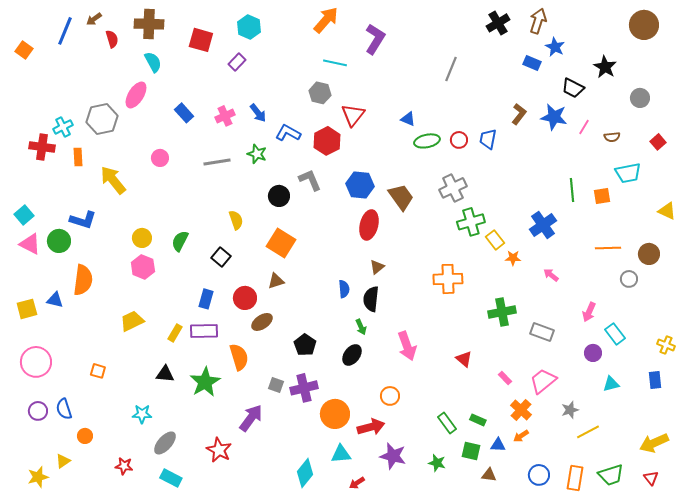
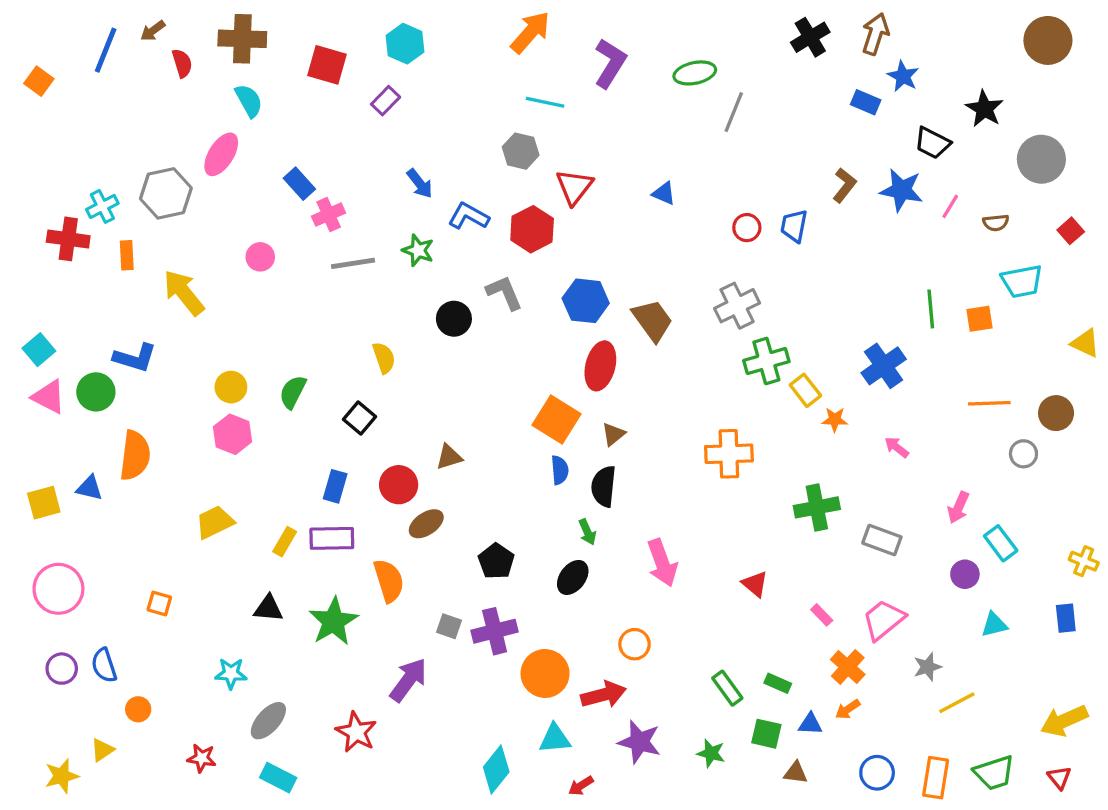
gray circle: (640, 98) -> (1041, 159), size x1.5
pink cross: (225, 116) -> (329, 215), moved
green ellipse: (427, 141) -> (695, 73), moved
orange square: (281, 243) -> (556, 420), moved

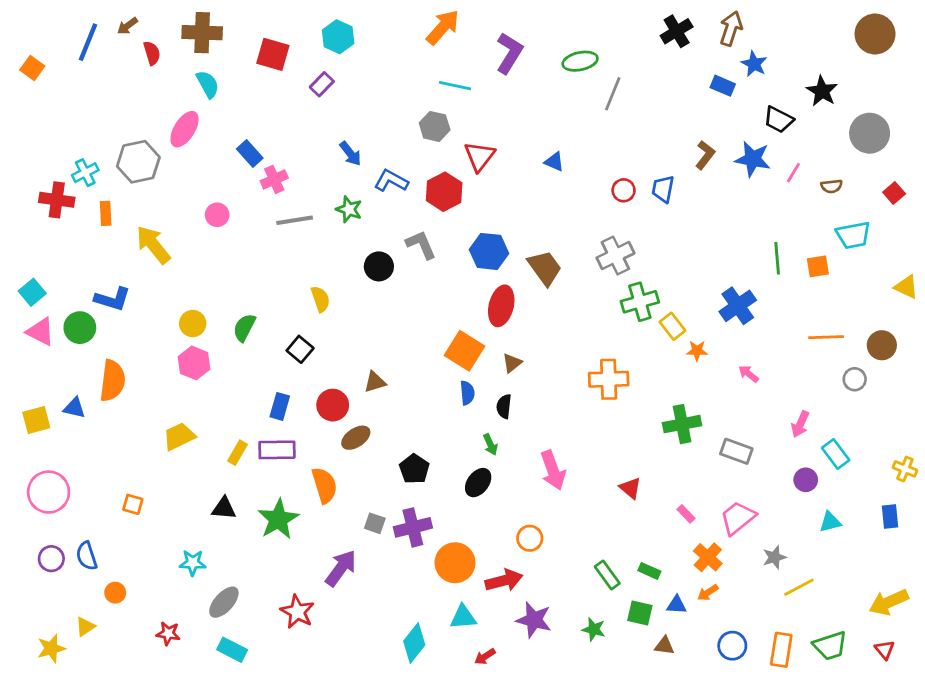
black semicircle: (604, 486) -> (504, 406), size x0.7

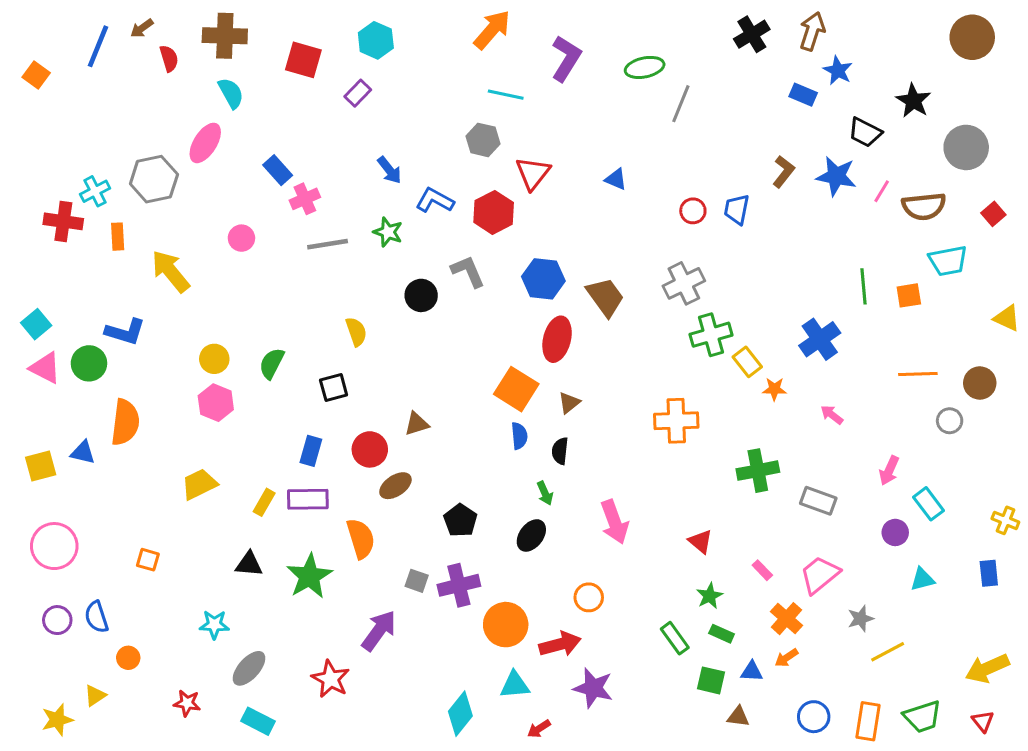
brown semicircle: (832, 186) -> (924, 206), size x1.8
black square: (300, 349) -> (334, 388), turned 35
green star: (594, 629) -> (710, 596), moved, turned 30

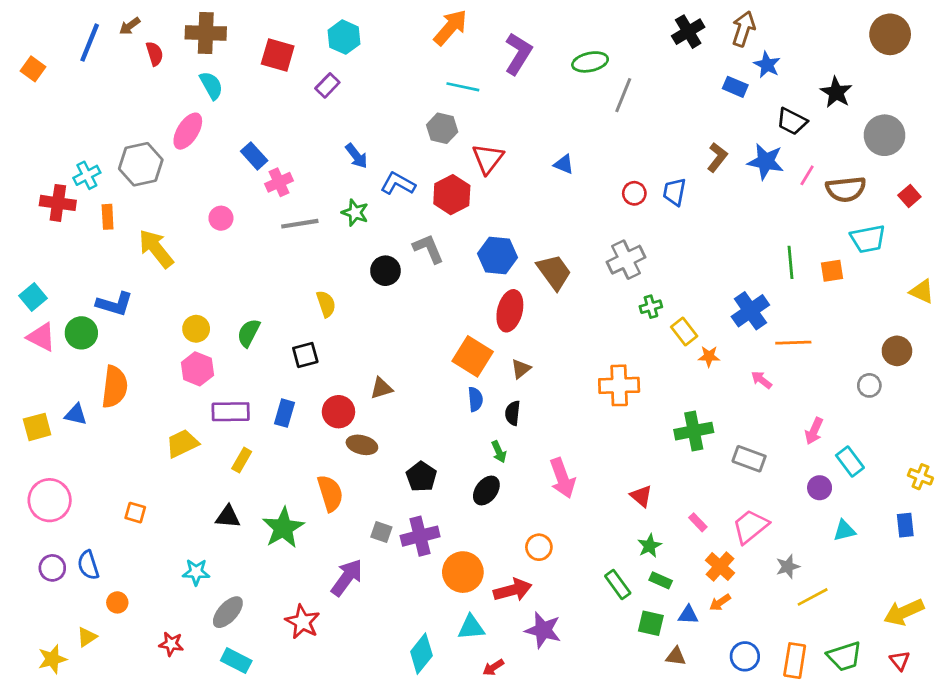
green cross: (711, 335) -> (651, 307), size x0.6
orange line: (918, 374) -> (793, 343), moved
brown ellipse: (395, 486) -> (362, 445), turned 48
purple rectangle: (308, 499) -> (231, 412), moved

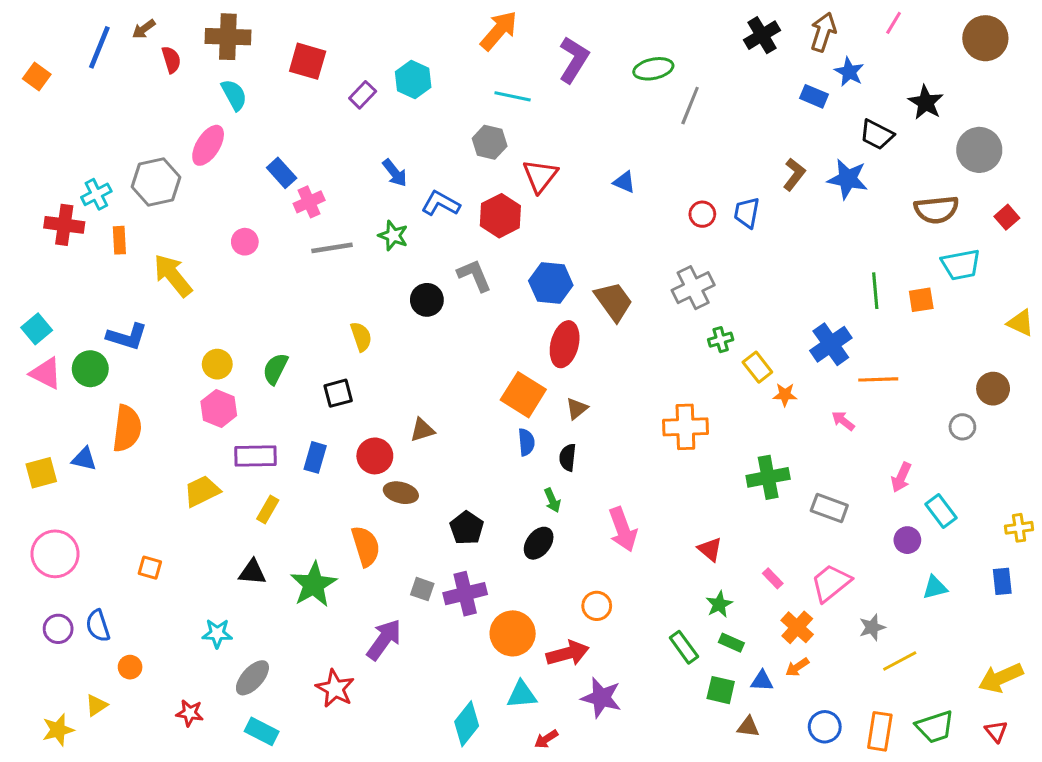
cyan hexagon: (344, 37) -> (413, 80), moved
pink line: (807, 175) -> (894, 23), moved
yellow cross: (920, 477) -> (1019, 528), turned -30

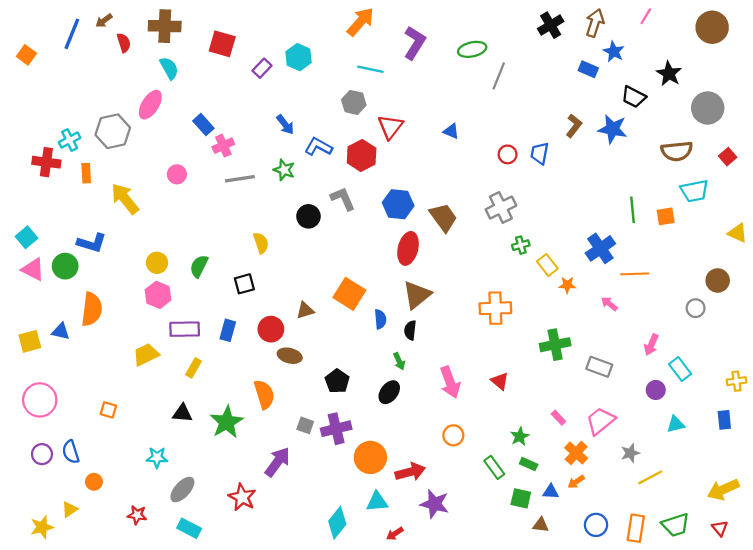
orange square: (523, 395) -> (349, 294), moved
brown triangle: (577, 408) -> (417, 295), size x1.8
red triangle: (710, 549) -> (500, 381), moved
orange circle: (597, 606) -> (453, 435), moved

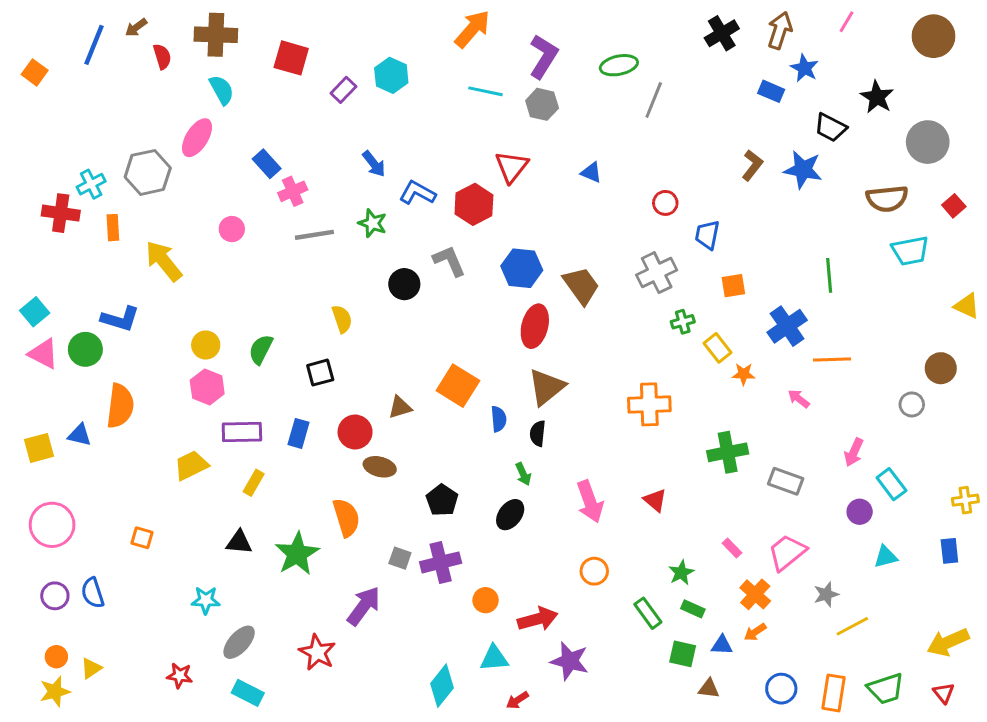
gray hexagon: (354, 102) -> (542, 104), moved
blue trapezoid: (540, 153) -> (707, 235), moved
orange square: (666, 216) -> (733, 286), moved
orange circle: (370, 457) -> (486, 600), size x0.6
orange circle: (94, 482) -> (56, 657), moved

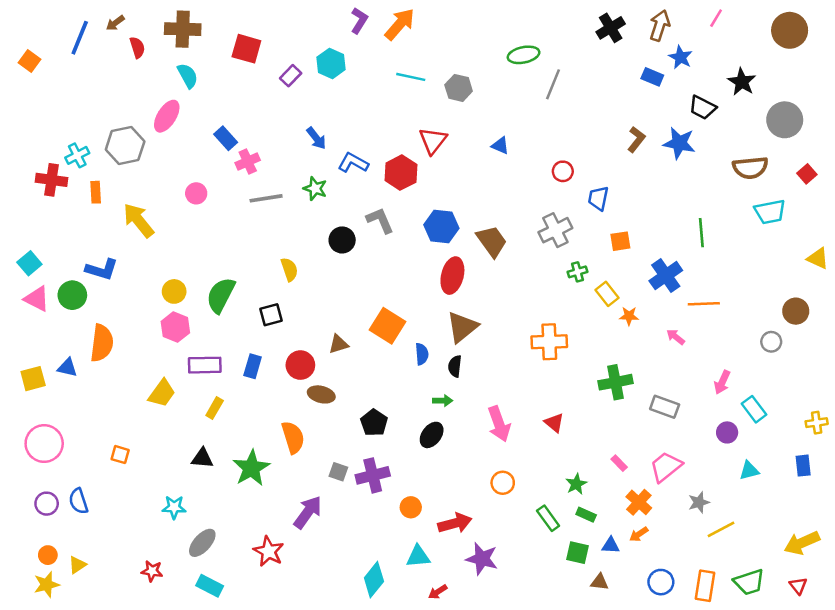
purple L-shape: (544, 56) -> (359, 21), moved, size x0.7
green semicircle: (261, 349) -> (221, 295), size x1.4
yellow trapezoid: (191, 465) -> (162, 393), turned 152
green arrow: (523, 474) -> (443, 401), turned -66

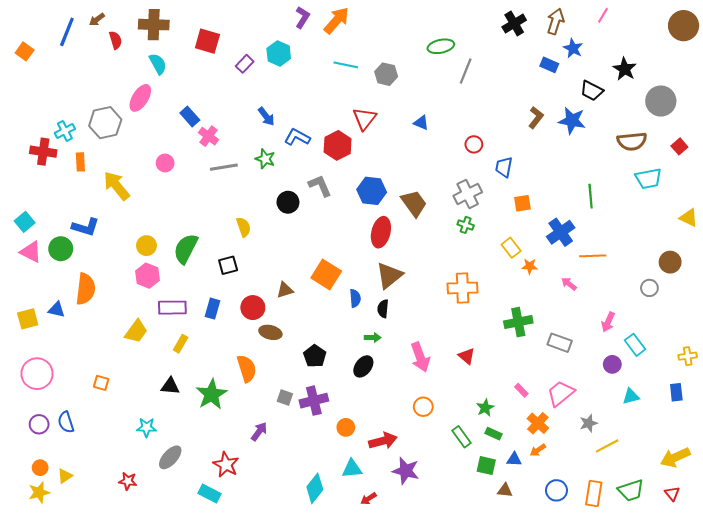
brown circle: (790, 30) -> (684, 26), moved
pink cross: (248, 162) -> (208, 136), turned -30
green cross: (577, 272) -> (466, 225), moved, turned 35
purple arrow: (308, 512) -> (259, 432), size x0.7
cyan rectangle: (210, 586) -> (209, 493), moved

